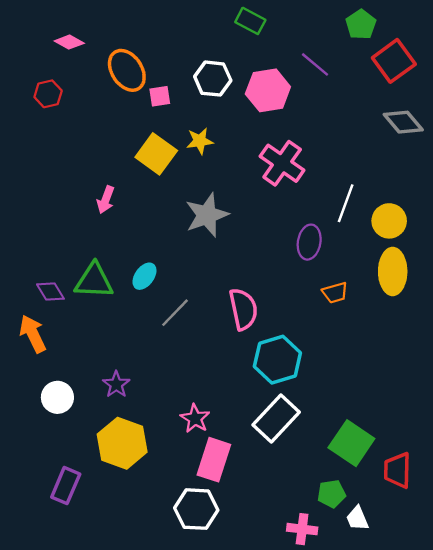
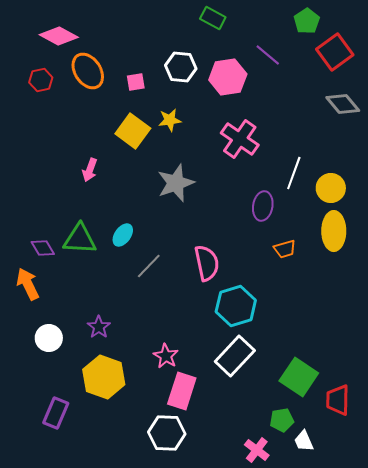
pink diamond: (69, 42) -> (59, 36), size x1.5
orange ellipse: (127, 70) -> (88, 71), moved
pink cross: (302, 529) -> (257, 450), turned 30

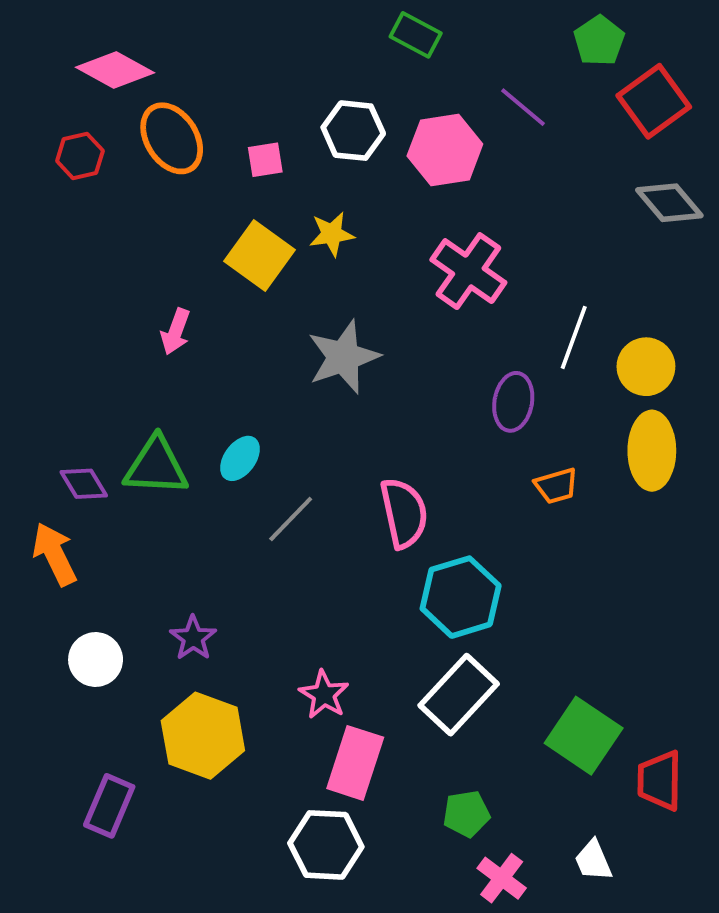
green pentagon: (282, 420) -> (466, 814), moved

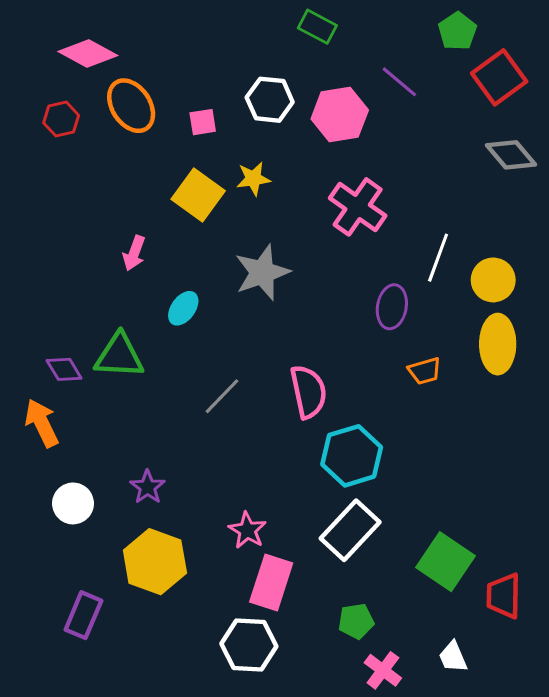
cyan ellipse: (240, 458) -> (183, 308), moved

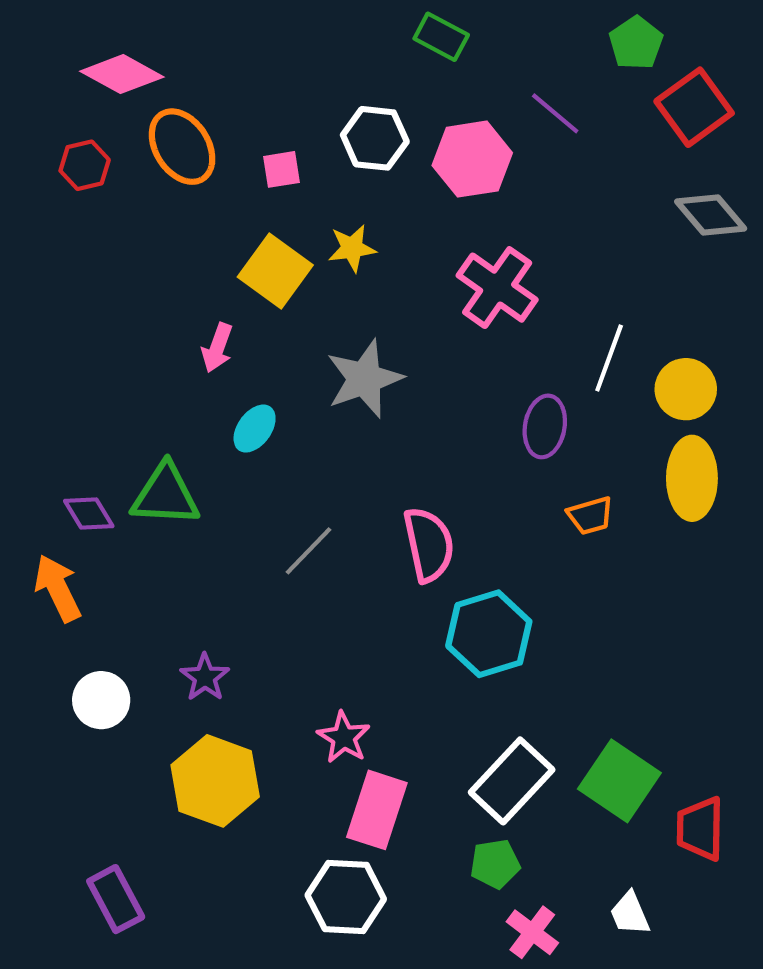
pink arrow: (134, 253) -> (217, 348), moved
white rectangle: (350, 530) -> (512, 781), moved
purple rectangle: (83, 615) -> (116, 899), moved, turned -51

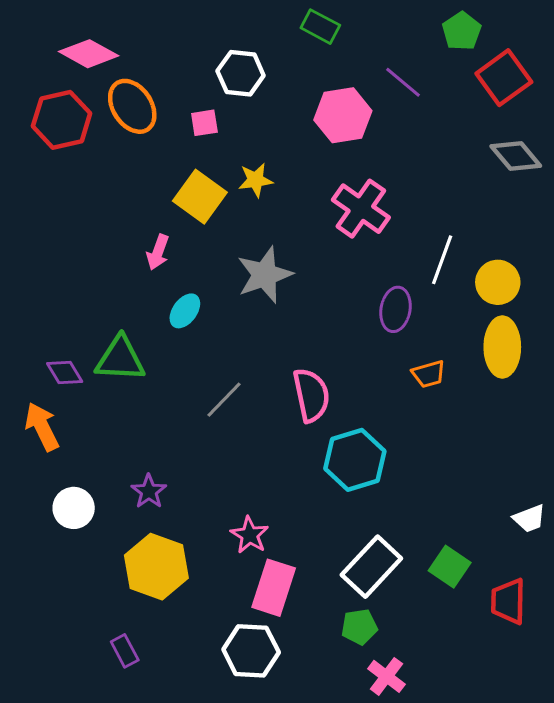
white hexagon: (375, 138) -> (241, 73), moved
red hexagon: (85, 165) -> (62, 120), size x1.6
green square: (619, 781) -> (450, 567), size x0.7
purple rectangle: (116, 899) -> (125, 651), moved, size x0.7
white trapezoid: (630, 914) -> (529, 518), moved, turned -88

